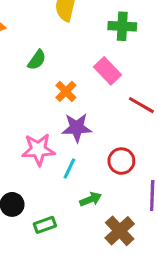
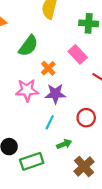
green semicircle: (37, 60) -> (28, 46), size x1.5
pink star: (38, 150) -> (27, 90), moved
green rectangle: (45, 225) -> (32, 161), size x1.5

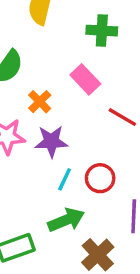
cyan line: (50, 122) -> (65, 179), moved
green arrow: (64, 144) -> (66, 220), size x1.5

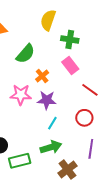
green cross: (102, 31) -> (70, 40), moved
red circle: (100, 178) -> (84, 118), moved

